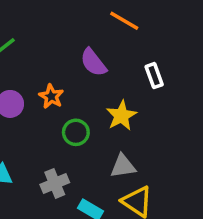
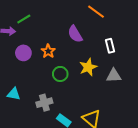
gray triangle: (123, 166) -> (114, 76), moved

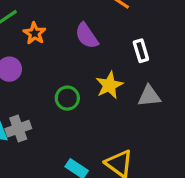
orange star: (48, 51) -> (35, 33), moved
gray cross: (44, 103) -> (18, 129), moved

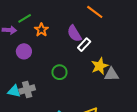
white rectangle: (141, 51) -> (84, 45), moved, turned 56
yellow star: (109, 85) -> (100, 66), moved

